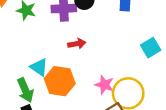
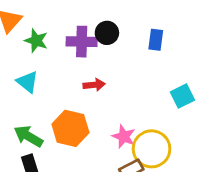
cyan triangle: (39, 67) -> (27, 82), moved
green arrow: (25, 90) -> (28, 136), turned 140

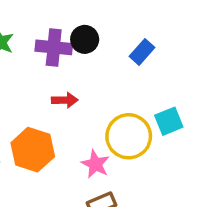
blue rectangle: (156, 40) -> (142, 52), turned 30
yellow circle: (152, 149) -> (129, 136), moved

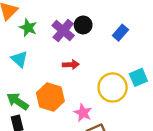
purple cross: (54, 47) -> (63, 31), turned 35
pink star: (95, 164) -> (83, 113), moved

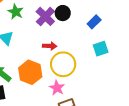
cyan square: (138, 77) -> (101, 49), moved
yellow circle: (113, 87) -> (63, 64), moved

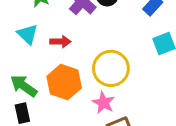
red arrow: (50, 46) -> (60, 42), moved

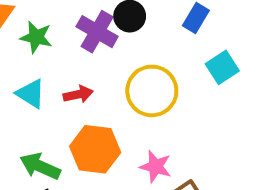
yellow circle: (111, 68) -> (152, 91), moved

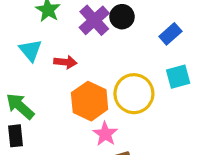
yellow circle: (152, 91) -> (134, 94), moved
orange hexagon: (95, 149) -> (90, 101), moved

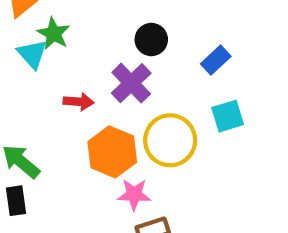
purple cross: (94, 20) -> (131, 83), moved
cyan triangle: (30, 50) -> (32, 54), moved
pink star: (105, 134) -> (134, 194), turned -30

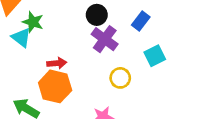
purple cross: (131, 83) -> (105, 39), moved
yellow circle: (170, 140) -> (120, 78), size x0.6
orange hexagon: (112, 152) -> (55, 86), moved

